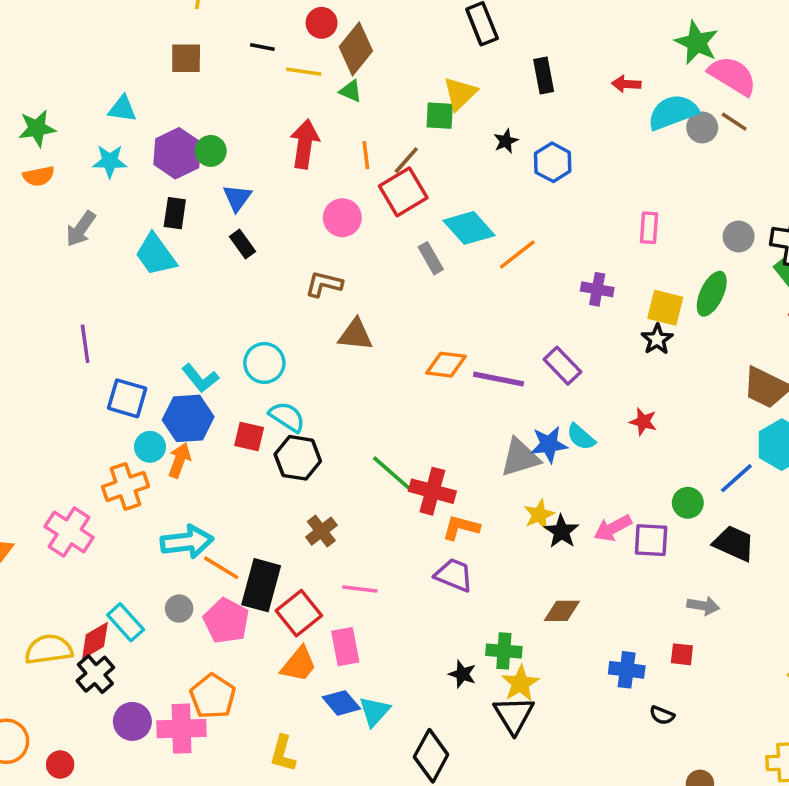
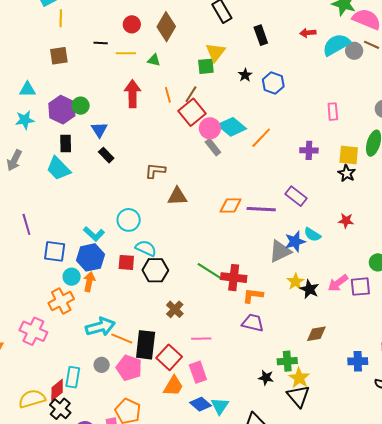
brown diamond: (356, 49) -> (166, 27), moved
pink circle: (342, 218) -> (210, 128), moved
cyan rectangle: (126, 622) -> (73, 377), turned 60

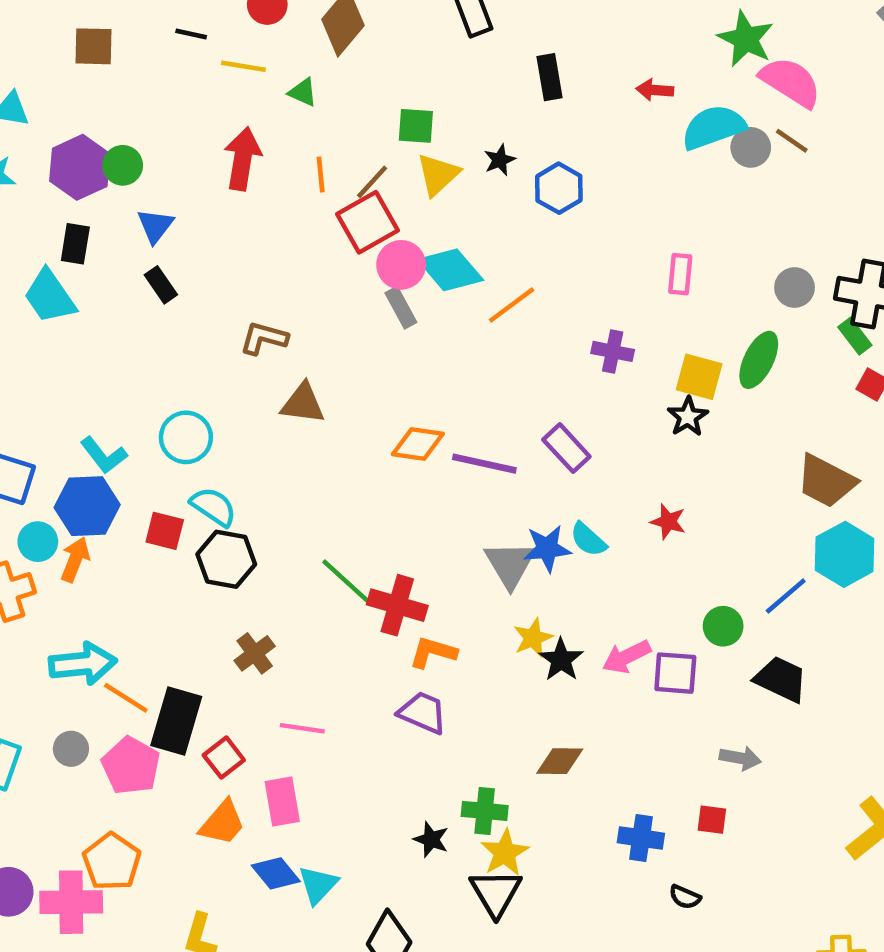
yellow triangle: (215, 52) -> (438, 174), moved
gray triangle: (280, 251) -> (510, 564), turned -45
red square: (169, 357) -> (224, 758), size x0.7

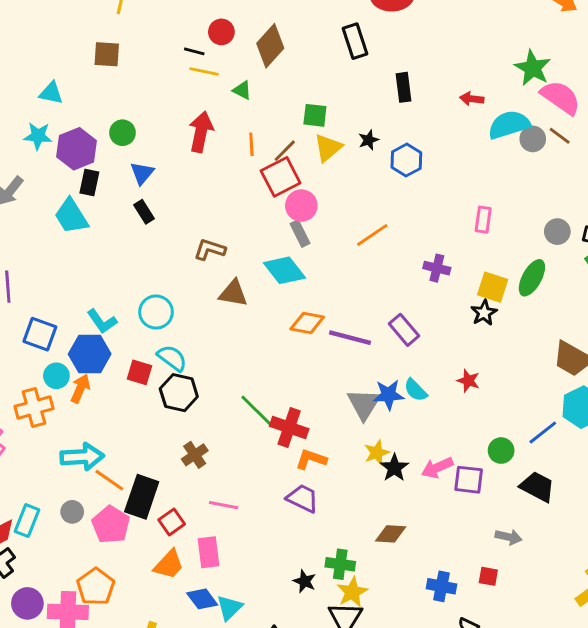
black line: (191, 34) -> (194, 51), moved
purple hexagon: (80, 167) -> (77, 149), moved
cyan diamond: (450, 270) -> (284, 270), moved

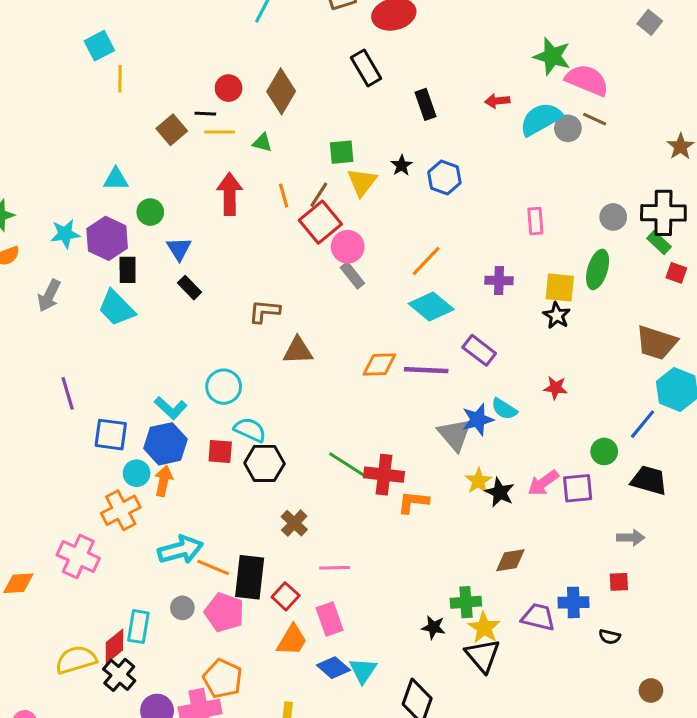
brown square: (107, 54) -> (172, 130), moved, turned -32
cyan triangle: (51, 93) -> (116, 179), moved
cyan diamond: (284, 270) -> (431, 306), moved
purple trapezoid: (303, 498) -> (538, 617), moved

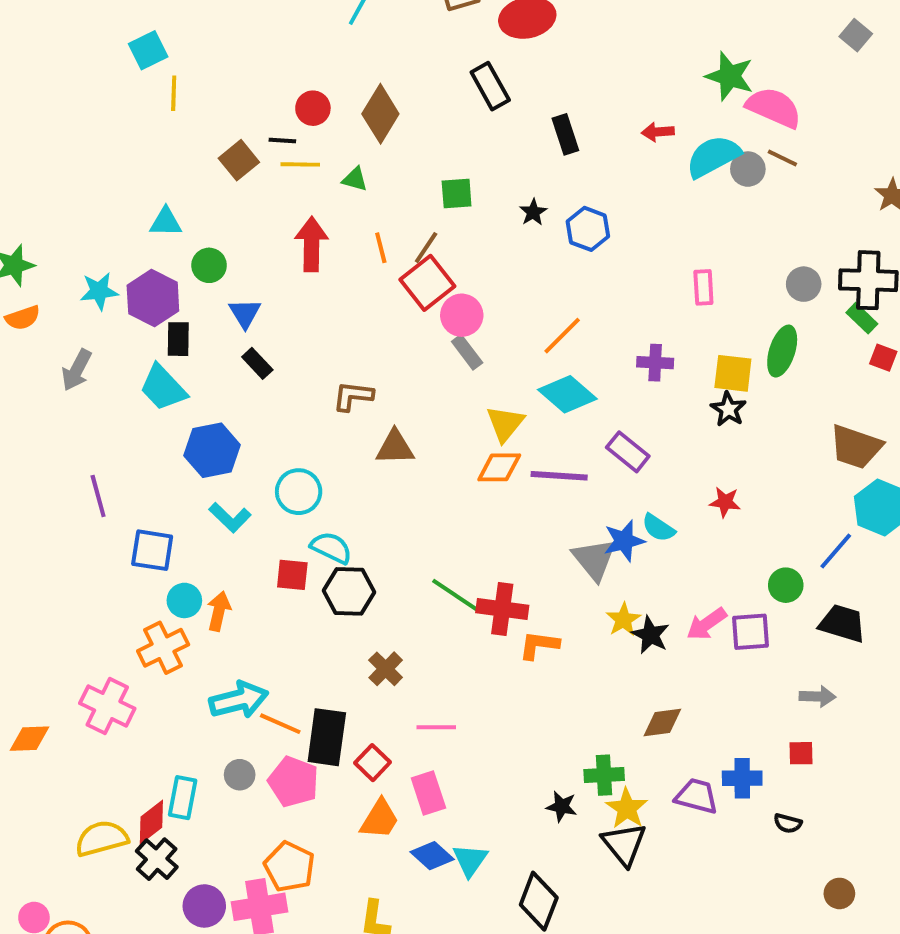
yellow triangle: (362, 182) -> (505, 424), moved
blue hexagon: (166, 444) -> (212, 450), moved

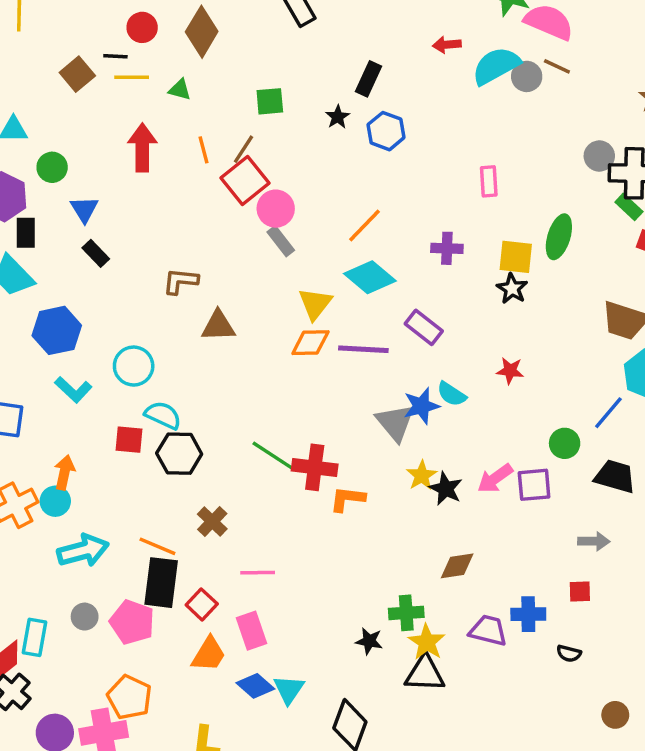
black rectangle: (565, 134) -> (368, 79), moved, turned 44
gray circle: (804, 284) -> (599, 156), moved
cyan circle: (184, 600) -> (55, 501), moved
orange line: (280, 724) -> (157, 546), moved
black triangle: (624, 844) -> (425, 674), turned -48

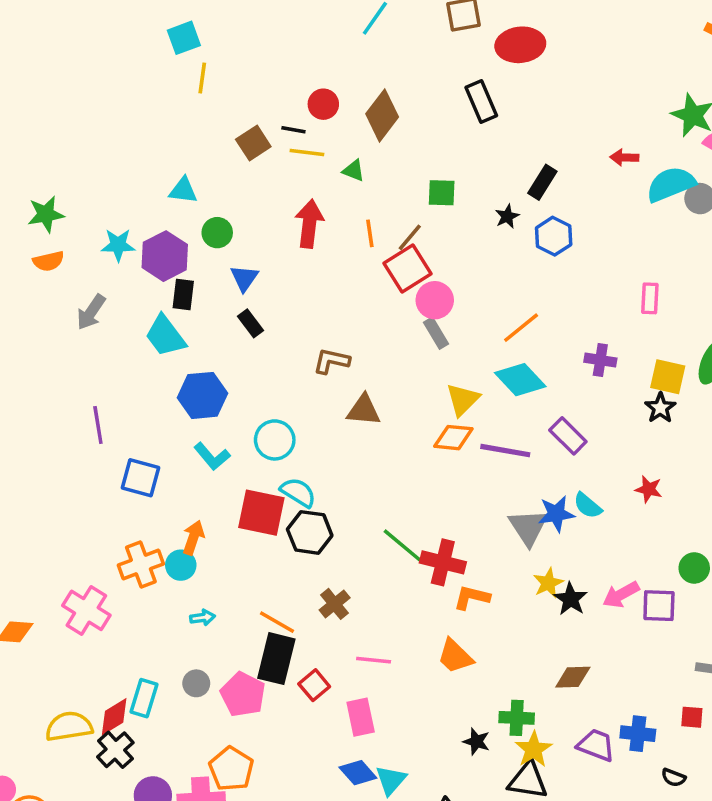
red square: (129, 440) -> (261, 513), size x1.6
cyan arrow: (83, 551) -> (202, 618), size x0.5
orange trapezoid: (209, 654) -> (455, 656), moved, turned 96

